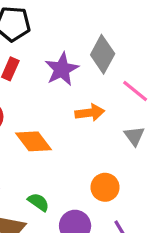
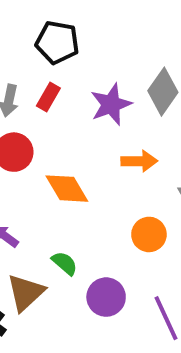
orange circle: (105, 187) -> (149, 234), moved

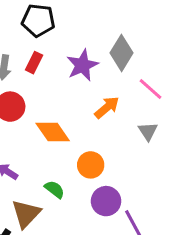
orange arrow: (139, 161) -> (107, 107), turned -36
orange circle: (149, 234) -> (91, 165), moved
purple circle: (106, 297) -> (106, 201), moved

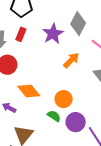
orange diamond: (53, 132) -> (29, 91), moved
green semicircle: (55, 189) -> (54, 116), moved

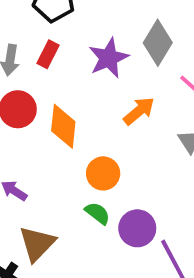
orange diamond: (29, 91) -> (63, 126), moved, turned 40
orange circle: (64, 99) -> (103, 173), moved

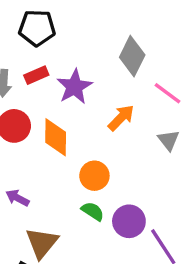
red rectangle: (48, 54) -> (36, 75), turned 45
purple star: (109, 58) -> (74, 87), moved

